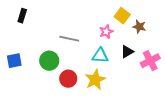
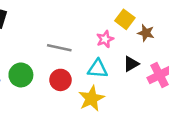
green circle: (49, 61) -> (21, 75), moved
red circle: (68, 79) -> (60, 80), moved

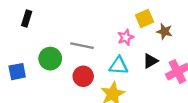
yellow square: (125, 19) -> (144, 19), turned 30
green circle: (21, 75) -> (50, 59), moved

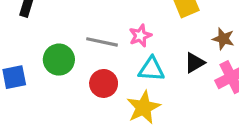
brown star: (165, 31) -> (223, 39), moved
pink star: (126, 37) -> (140, 36), moved

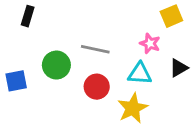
pink star: (140, 36) -> (150, 43), moved, turned -30

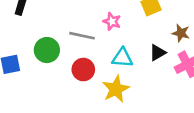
pink star: (150, 43) -> (112, 21), moved

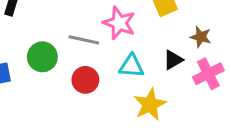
pink star: (112, 21) -> (119, 23), size x1.5
yellow star: (116, 89) -> (150, 104), moved

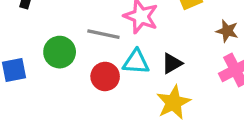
black triangle: (173, 60) -> (172, 63), moved
cyan triangle: (131, 66) -> (136, 62), moved

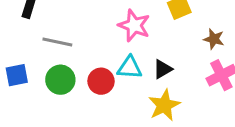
gray line: (103, 34) -> (57, 42), moved
green circle: (60, 52) -> (60, 80), moved

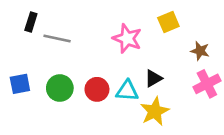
gray line: (57, 42) -> (57, 39), moved
cyan triangle: (130, 68) -> (127, 91), moved

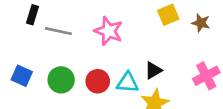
pink star: (127, 39) -> (109, 31), moved
brown star: (200, 51) -> (201, 23), moved
blue square: (20, 84) -> (22, 76), turned 35

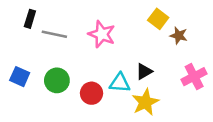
yellow square: (168, 15) -> (158, 19), turned -30
brown star: (201, 23) -> (179, 36), moved
red circle: (98, 81) -> (92, 93), moved

